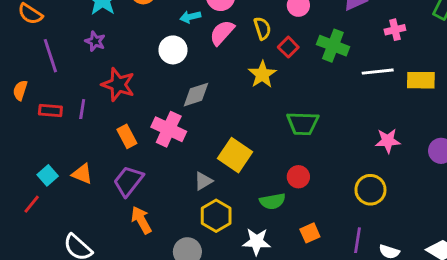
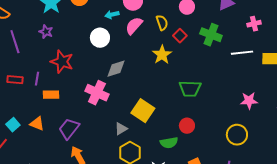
orange rectangle: (127, 136) -> (51, 95), moved, turned -63

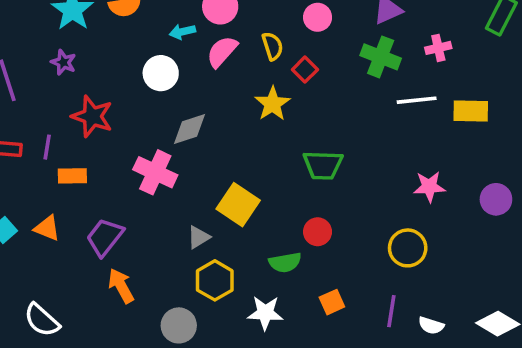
green cross: (211, 35) -> (381, 57), moved

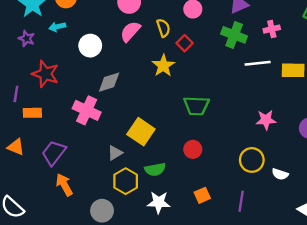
cyan arrow: (182, 32) -> (57, 27), moved
green semicircle: (285, 262) -> (155, 169), moved
white semicircle: (431, 325) -> (280, 174), moved

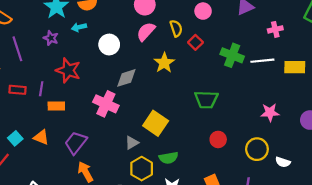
green cross: (234, 35) -> (232, 55), moved
yellow star: (163, 66) -> (164, 63), moved
red circle: (193, 149) -> (218, 139), moved

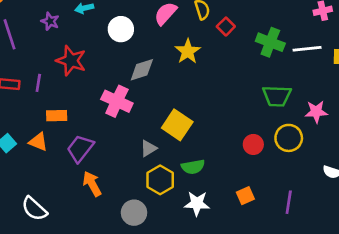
green trapezoid: (206, 100) -> (277, 96), moved
orange rectangle: (56, 106) -> (57, 116), moved
yellow circle: (257, 149) -> (289, 138), moved

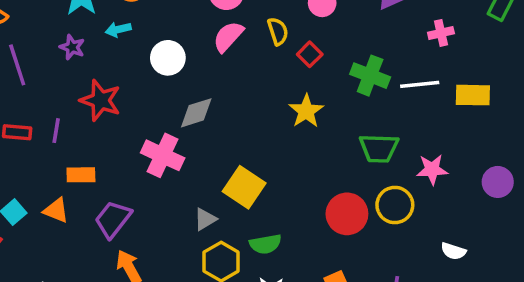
yellow star: (188, 51) -> (306, 111), moved
red circle: (253, 144) -> (347, 214), size x1.5

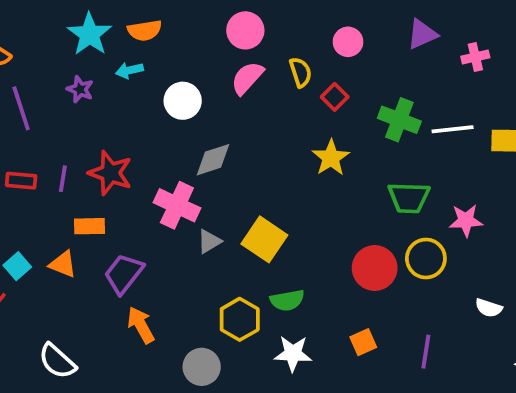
pink cross: (441, 33) -> (475, 57), moved
red star: (100, 100) -> (110, 173), moved
gray triangle: (205, 219) -> (209, 241), moved

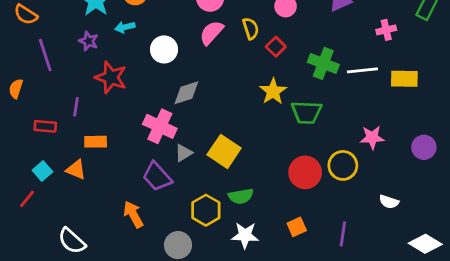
pink cross: (475, 57) -> (386, 30), moved
red star: (110, 173) -> (111, 77), moved
red rectangle: (21, 181) -> (45, 126), moved
green trapezoid: (409, 198) -> (307, 112), moved
purple trapezoid: (124, 274) -> (157, 177), moved, turned -80

